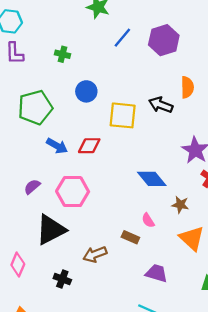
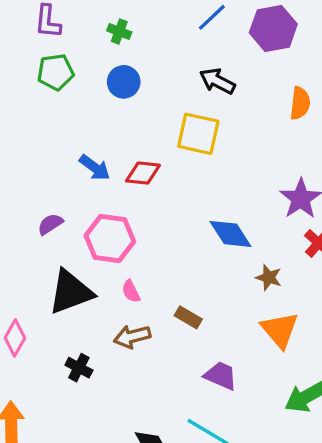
blue circle: (86, 91) -> (124, 82), moved
black arrow: (161, 105) -> (217, 81), moved
green pentagon: (35, 107) -> (56, 72), moved, size x0.7
pink semicircle: (148, 220) -> (131, 291), moved

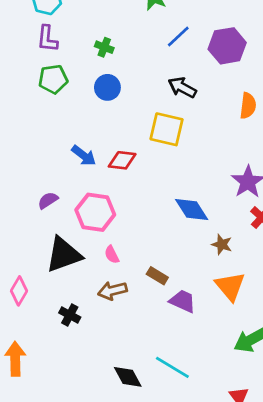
purple trapezoid: (221, 376) -> (183, 301), moved

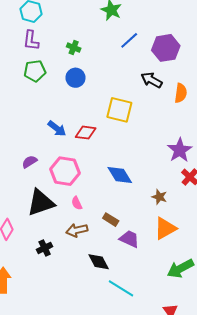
black arrow: (182, 87) -> (152, 80), moved
blue diamond: (192, 209) -> (120, 175), moved
orange triangle: (230, 286) -> (165, 228), turned 40
black cross: (70, 315) -> (45, 248), turned 35
black diamond: (128, 377) -> (99, 262), moved

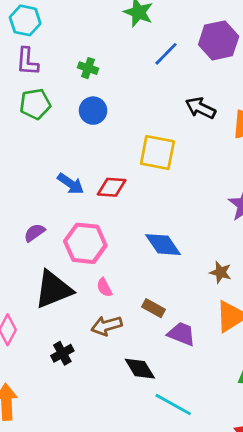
purple hexagon: (166, 48) -> (219, 40), moved

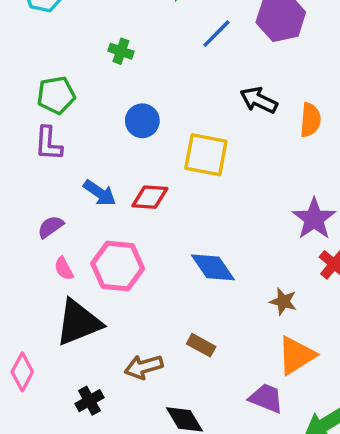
purple L-shape: (27, 61) -> (48, 144), moved
blue circle: (93, 111) -> (142, 121), moved
purple semicircle: (35, 233) -> (51, 227), moved
pink semicircle: (104, 287) -> (64, 269), moved
purple trapezoid: (181, 334) -> (266, 398), moved

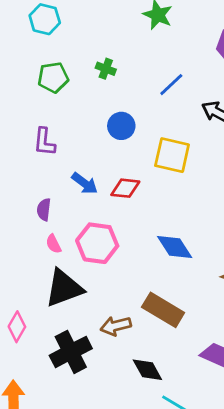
blue line: (216, 34) -> (171, 85), moved
green pentagon: (56, 95) -> (53, 77), moved
purple semicircle: (51, 227) -> (44, 210), turned -50
brown rectangle: (201, 345) -> (163, 310), size x1.8
black cross: (89, 401) -> (71, 352), size x1.8

